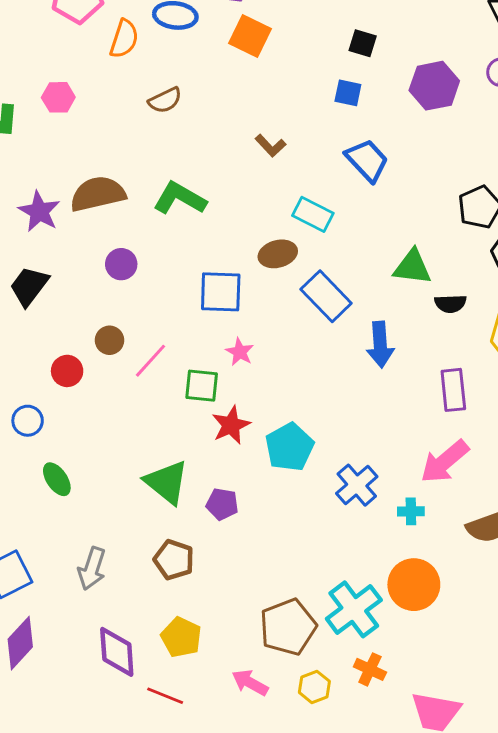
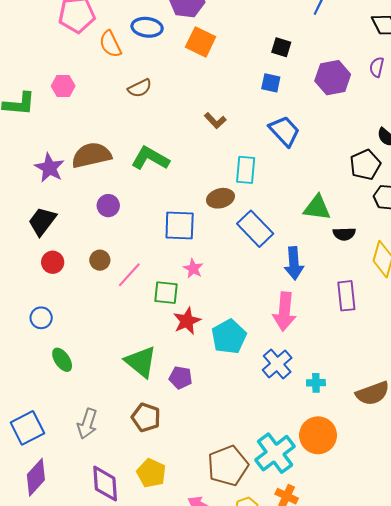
orange semicircle: (124, 39) -> (110, 44), turned 136
cyan rectangle: (313, 214) -> (246, 170), turned 68
red circle: (67, 371) -> (53, 262), moved
pink arrow: (445, 462) -> (284, 312), moved, turned -45

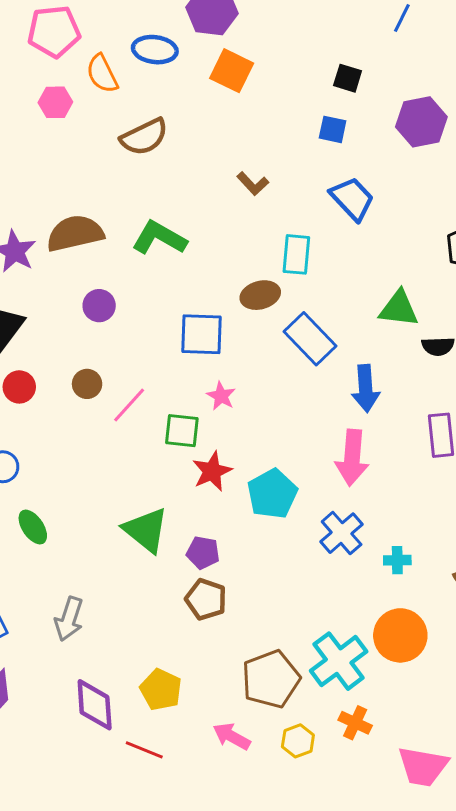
pink hexagon: (63, 86) -> (55, 102), moved
brown semicircle: (140, 88) -> (144, 137), size x1.4
brown pentagon: (146, 417) -> (206, 599), moved

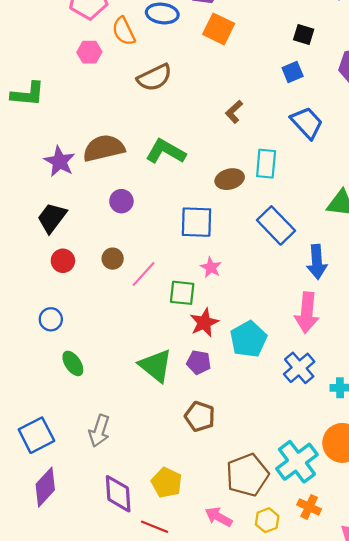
blue square: (333, 129) -> (293, 72), turned -35
brown L-shape: (253, 184) -> (234, 112), turned 90
brown ellipse: (260, 295) -> (230, 179), moved
purple pentagon: (203, 553) -> (199, 362), moved

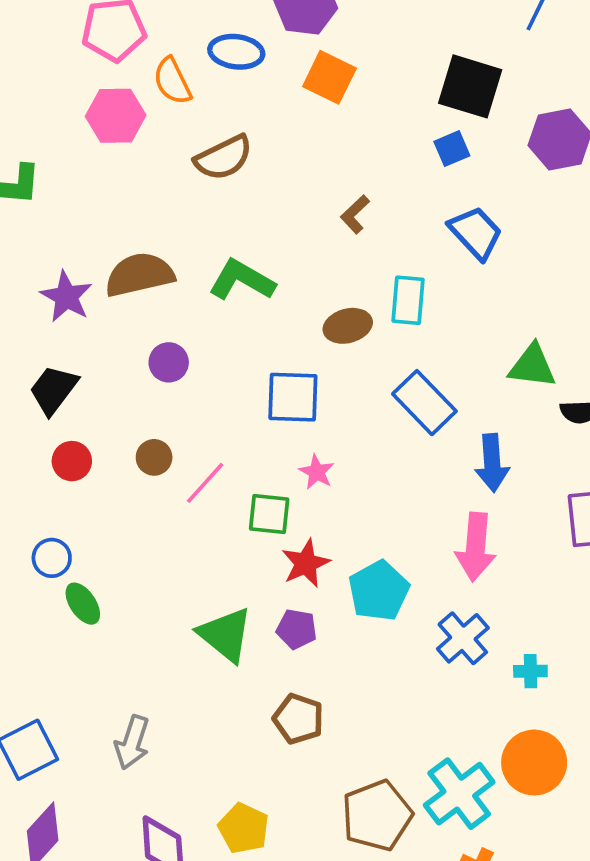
black square: (304, 34) -> (470, 86), size x1.8
pink hexagon: (89, 52) -> (116, 116), size x1.4
green ellipse: (73, 363) -> (83, 604), moved

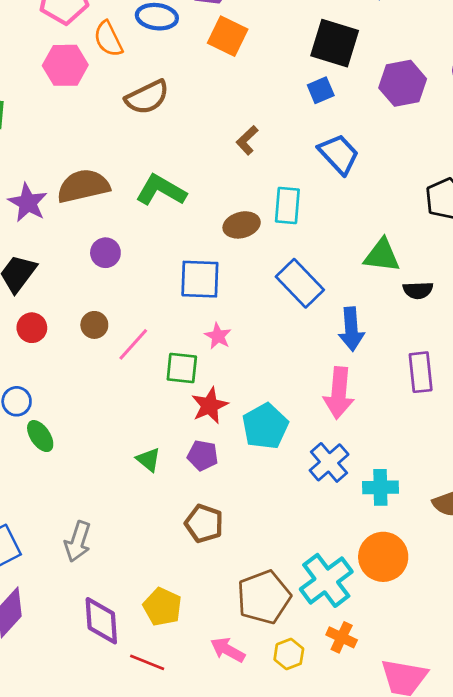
green triangle: (225, 635) -> (149, 460), size x0.6
cyan cross: (530, 671) -> (380, 487), size x1.4

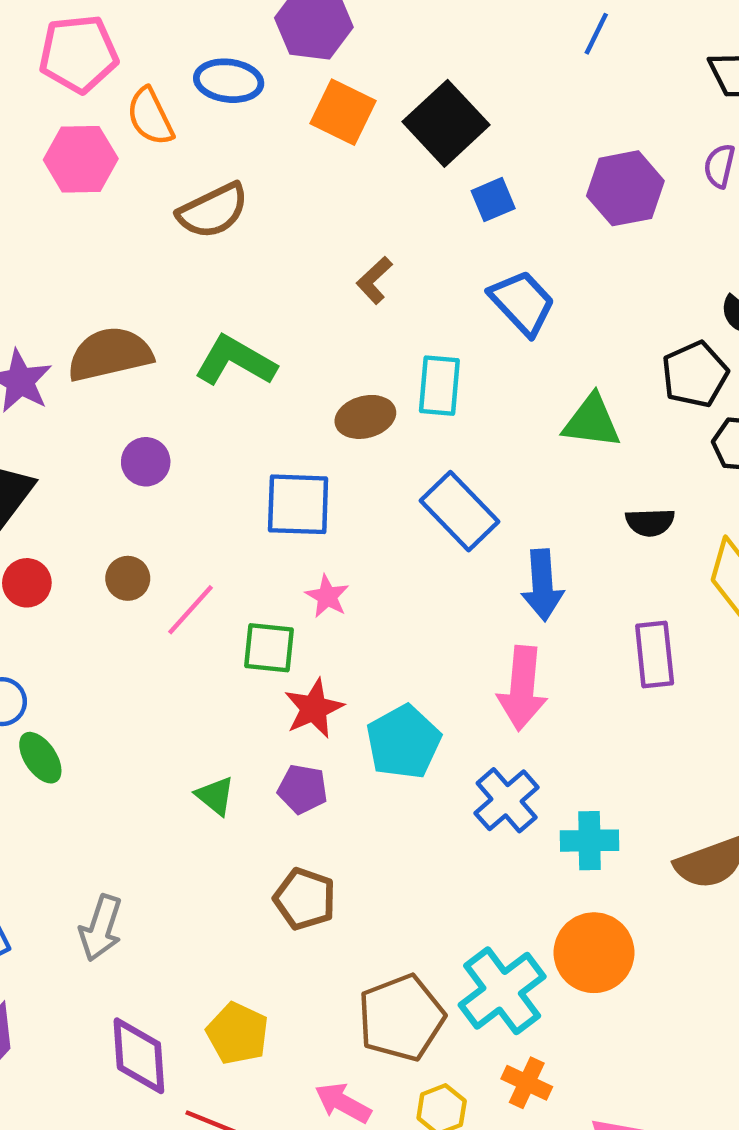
black square: (335, 43) -> (446, 123), moved, turned 30
green triangle: (382, 256) -> (592, 421), moved

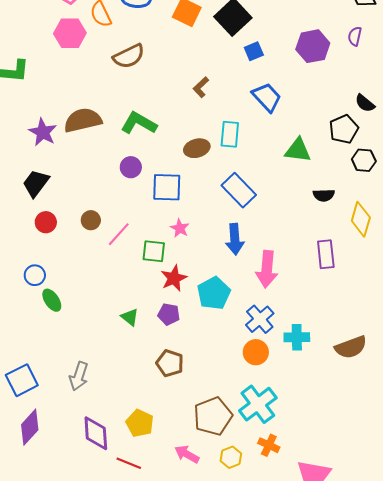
purple circle: (146, 462) -> (131, 167), moved
blue arrow: (542, 585) -> (235, 239), moved
orange circle: (594, 953) -> (256, 352), moved, size x0.7

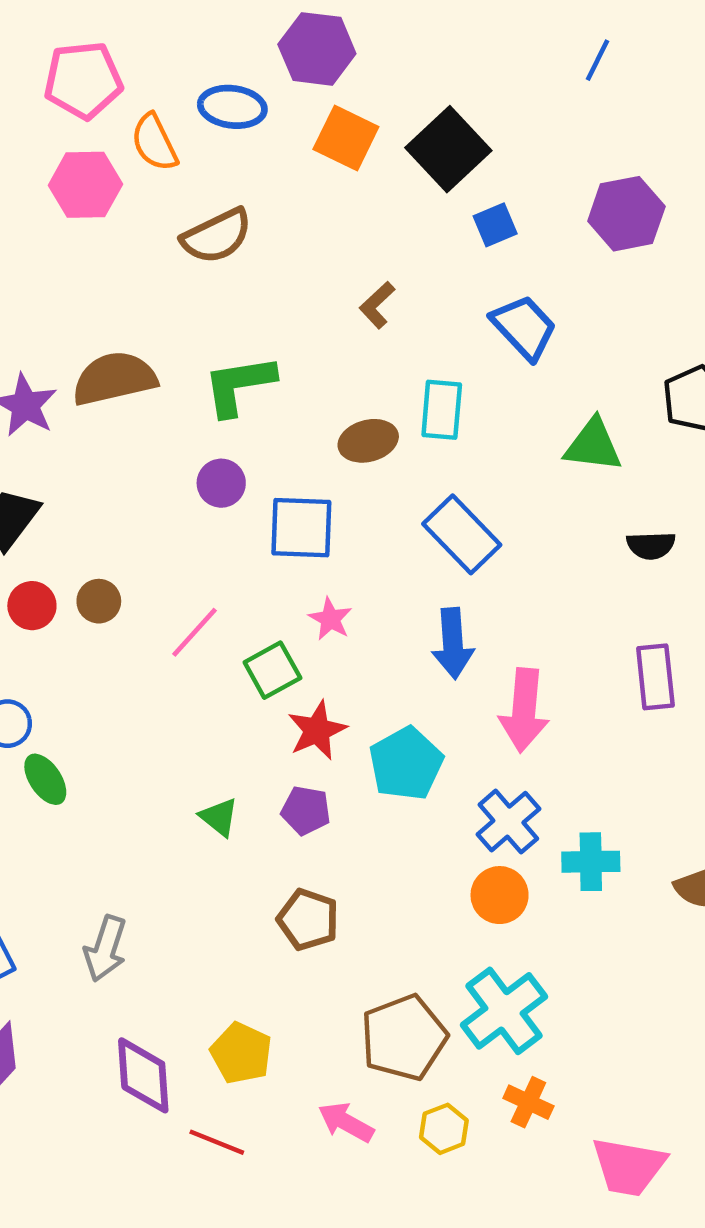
green L-shape: (139, 123) -> (239, 385), turned -39
brown circle: (91, 220) -> (99, 601), moved
green square: (154, 251) -> (272, 670), turned -35

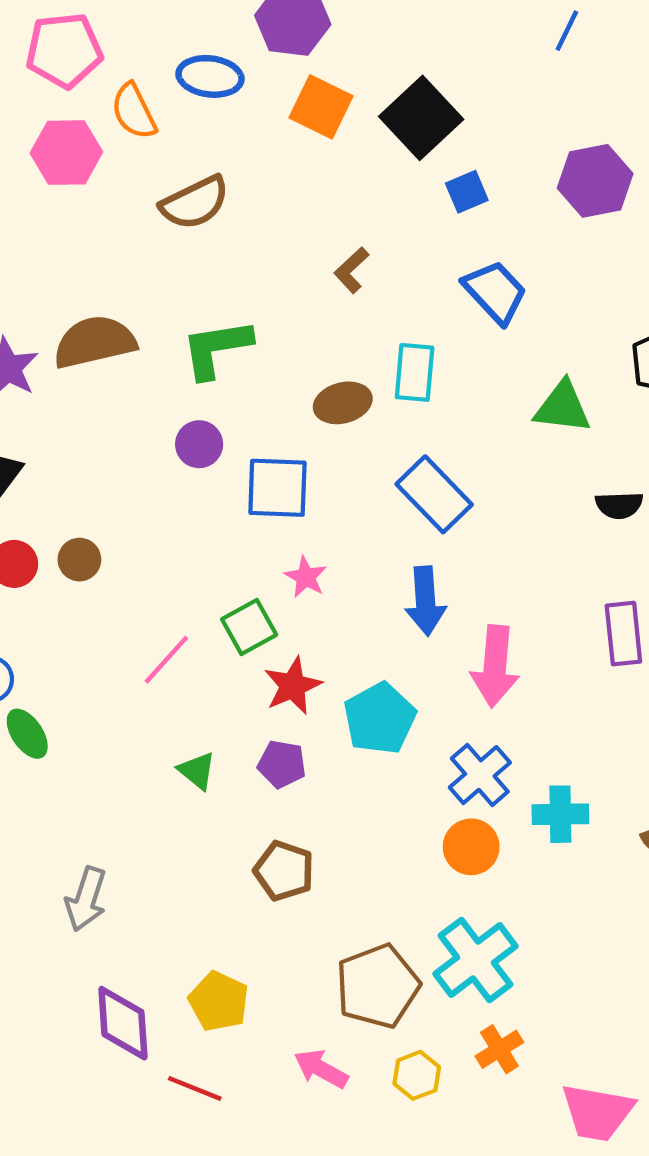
pink line: (195, 632) -> (166, 660), moved
orange cross: (528, 1102) -> (499, 1049), turned 33

